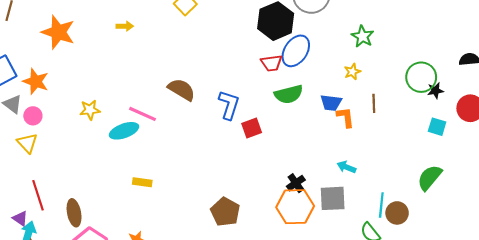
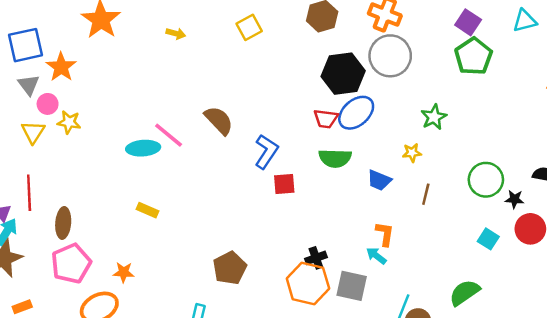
black star: (435, 91) -> (514, 199), moved
yellow star: (90, 110) -> (69, 122), moved
orange L-shape: (345, 117) -> (385, 234), moved

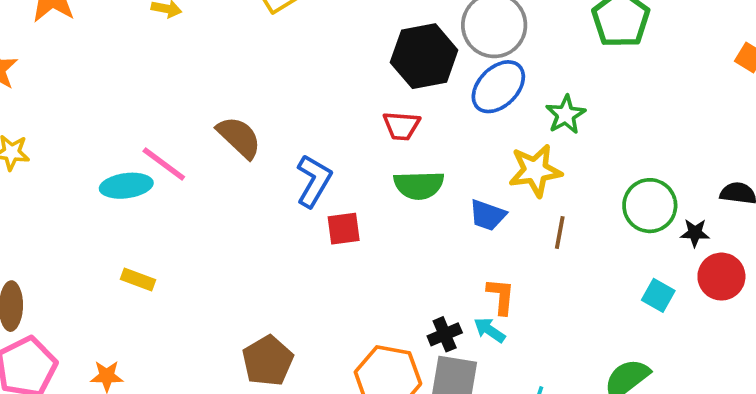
blue ellipse: (356, 113) -> (498, 87), moved
yellow star: (412, 153) -> (535, 170), size x1.8
black cross: (316, 258) -> (445, 334), moved

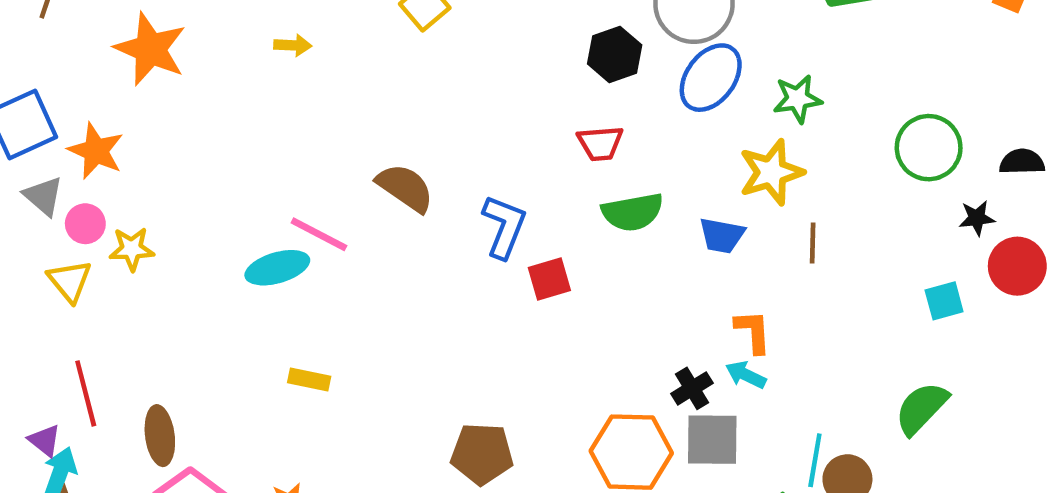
black hexagon: (424, 56) -> (615, 54), size x0.7
green star: (566, 115) -> (798, 99), turned 30
green circle: (650, 206) -> (929, 148), moved
cyan square: (658, 295) -> (944, 301), turned -36
brown pentagon: (268, 361) -> (482, 454), turned -30

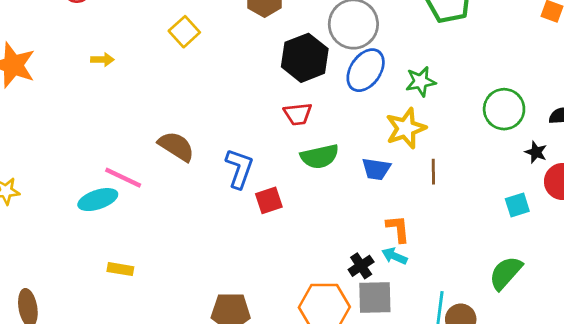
black hexagon: (615, 54) -> (305, 58), size x1.4
black star: (977, 218) -> (536, 152), turned 30

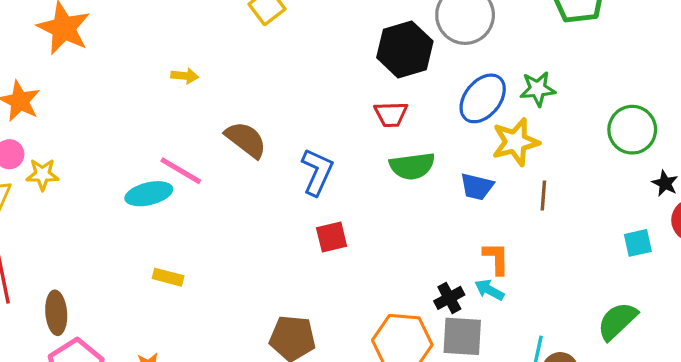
yellow arrow: (102, 59) -> (185, 76), moved
blue ellipse: (366, 70) -> (483, 98), moved
red square: (269, 200) -> (332, 237), moved

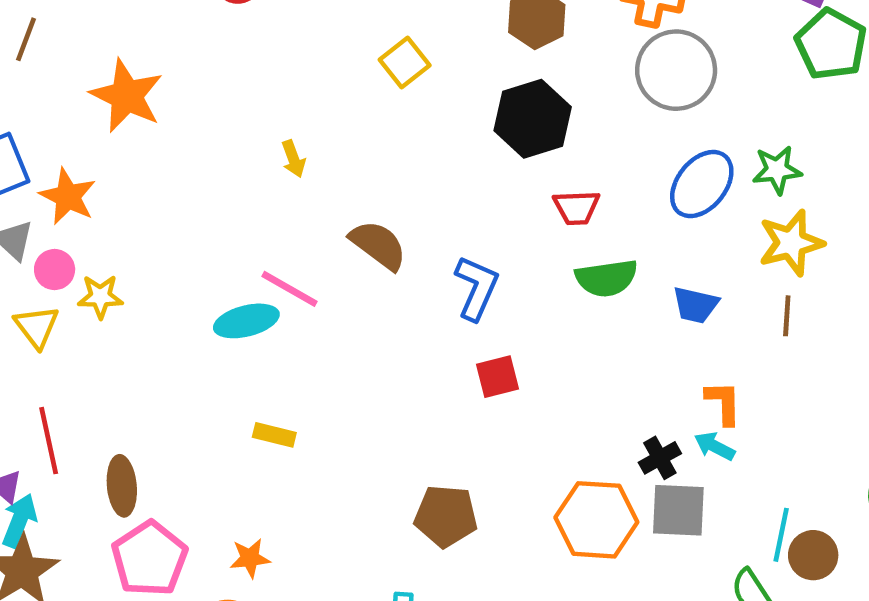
black hexagon: (405, 49) -> (533, 119), moved
yellow arrow: (185, 76) -> (293, 159), turned 65
yellow star: (516, 142) -> (791, 243), moved

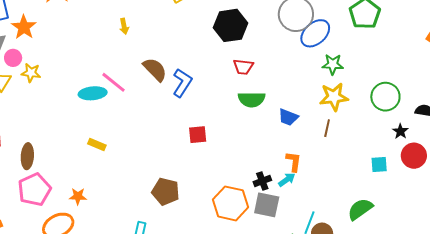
blue ellipse: (702, 184) -> (315, 33), moved
blue L-shape: (477, 288) -> (182, 83), moved
cyan arrow: (715, 446) -> (287, 180), turned 108

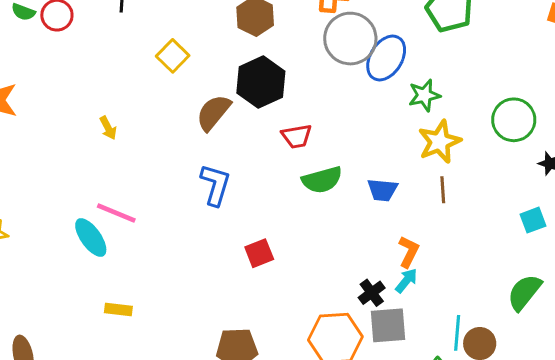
brown semicircle: (155, 69) -> (213, 112), moved, turned -80
cyan ellipse: (93, 93) -> (91, 237), turned 76
orange L-shape: (294, 162) -> (409, 252), turned 35

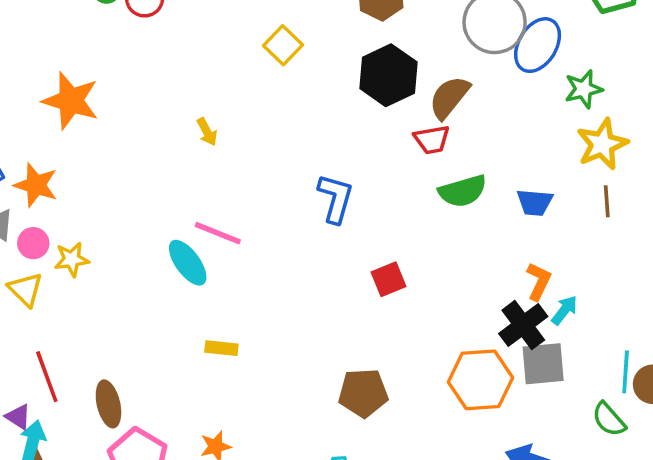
brown semicircle: (213, 112) -> (449, 97), moved
orange L-shape: (409, 252) -> (539, 281), moved
black cross: (372, 293) -> (523, 325), size x1.5

